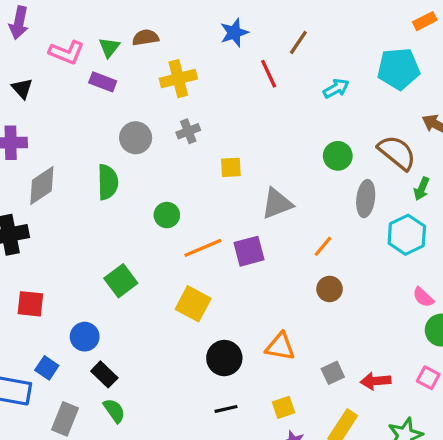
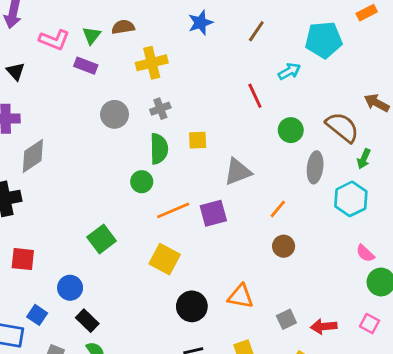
cyan pentagon: (399, 69) -> (324, 40), moved
red line: (269, 74) -> (255, 96), moved
green semicircle: (108, 182) -> (159, 149), moved

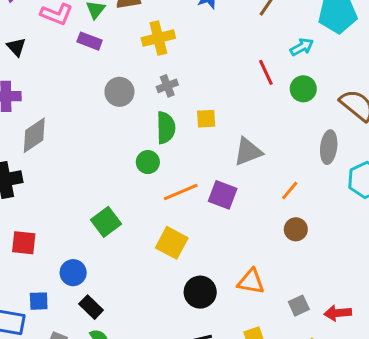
green circle: (291, 130) -> (303, 89), moved
purple square: (213, 213) -> (223, 195), turned 36
blue square: (37, 315) -> (39, 301), turned -36

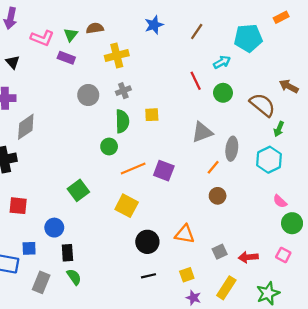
gray ellipse: (329, 147) -> (232, 149), moved
gray triangle: (248, 152) -> (202, 132), moved
black rectangle: (91, 307) -> (67, 253), turned 42

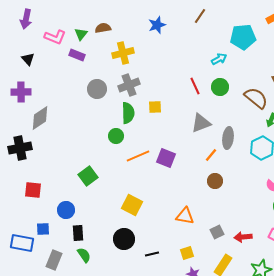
brown line: (197, 31) -> (200, 16), moved
red line: (196, 81) -> (195, 86), moved
gray cross: (123, 91) -> (129, 85), size x1.5
yellow square: (127, 206) -> (132, 205), moved
black circle: (147, 242) -> (124, 239), moved

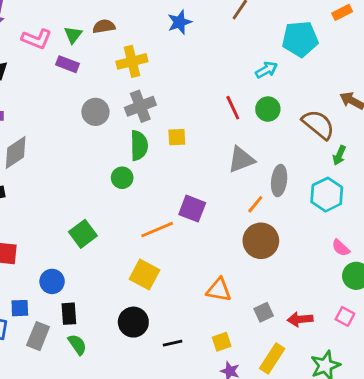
orange line: (138, 156) -> (157, 230), moved
brown circle: (215, 181) -> (261, 241), size x1.6
gray rectangle: (54, 260) -> (38, 336), moved

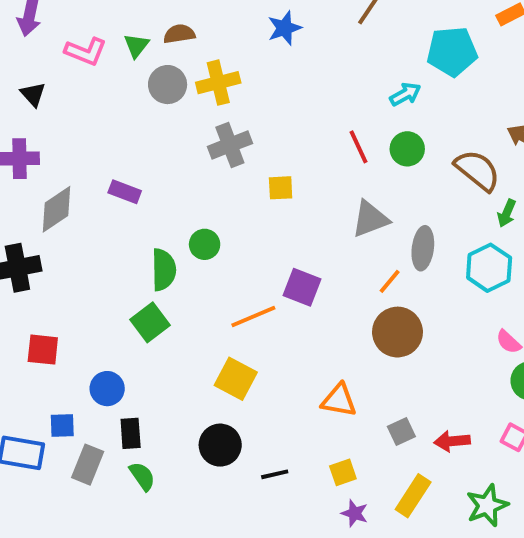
purple rectangle: (67, 64) -> (125, 192), moved
gray circle: (95, 112) -> (168, 85), moved
green semicircle: (139, 145) -> (164, 270), moved

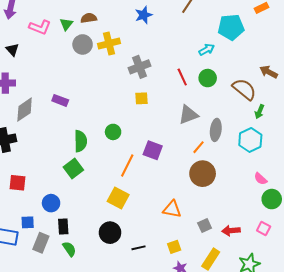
gray cross: (230, 145) -> (139, 67), moved
green circle: (205, 244) -> (113, 132), moved
orange line: (253, 316) -> (127, 165), turned -40

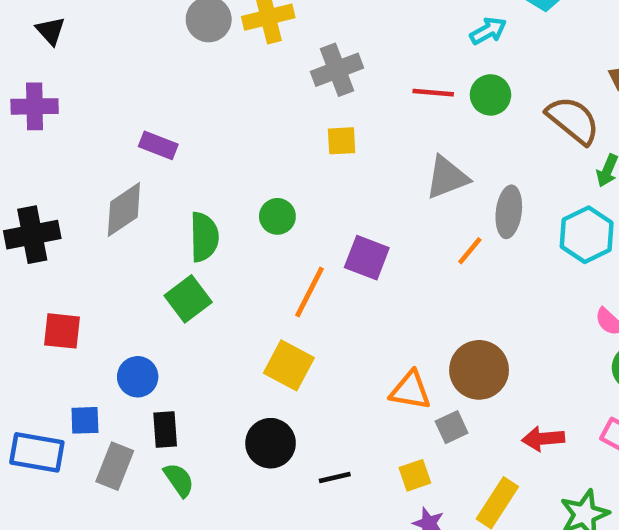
red line: (182, 77) -> (433, 93), turned -60
gray diamond: (25, 110) -> (124, 210), moved
brown circle: (203, 174) -> (479, 370), moved
gray square: (205, 225) -> (452, 427), moved

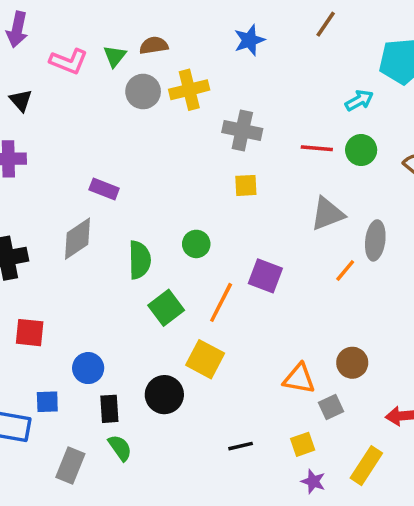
gray cross: (337, 70) -> (242, 131), turned 33
green square: (188, 299) -> (166, 308), moved
brown circle: (479, 370) -> (352, 363), size x0.7
black circle: (271, 443) -> (164, 395), moved
gray rectangle: (115, 466) -> (70, 466), moved

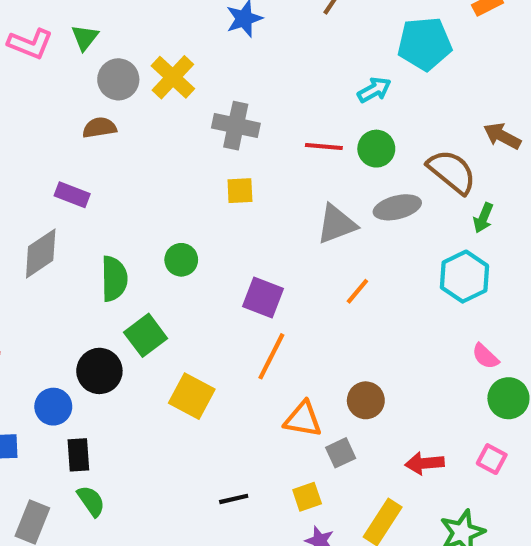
brown semicircle: (154, 45) -> (99, 128), moved
yellow cross: (189, 90) -> (173, 77), turned -33
gray ellipse: (375, 240) -> (397, 207), moved, turned 69
orange line: (221, 302) -> (271, 356), moved
black circle: (164, 395) -> (99, 371), moved

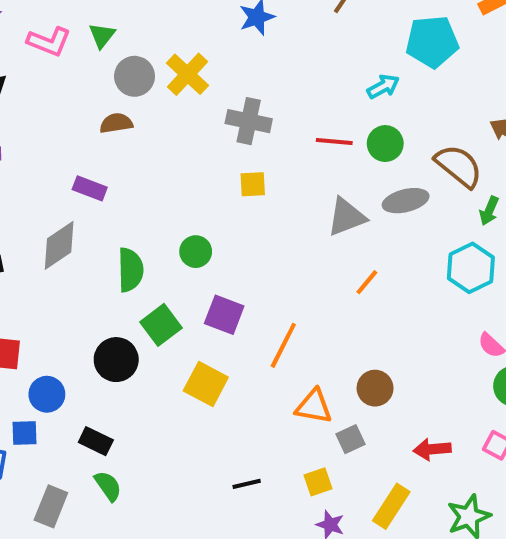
purple square: (263, 298) -> (224, 315), moved
blue circle: (53, 407) -> (47, 394), moved
black rectangle: (78, 455) -> (96, 441), turned -60

